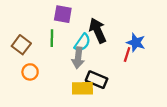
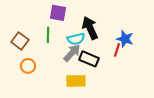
cyan semicircle: (82, 43) -> (76, 39), turned 42
gray arrow: (78, 58) -> (72, 53), turned -144
black rectangle: (97, 80) -> (89, 59), moved

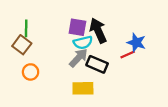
purple square: (58, 13) -> (77, 27), moved
green line: (48, 35) -> (26, 28), moved
red line: (117, 50) -> (128, 55), turned 48

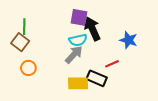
purple square: (77, 27) -> (79, 17), moved
red line: (128, 55) -> (112, 64), moved
black rectangle: (97, 64) -> (97, 78), moved

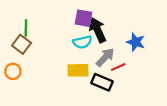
gray arrow: (74, 55) -> (105, 57), moved
orange circle: (28, 68) -> (13, 71), moved
yellow rectangle: (78, 83) -> (78, 70), moved

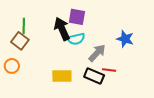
black arrow: (98, 30) -> (62, 29), moved
red line: (118, 67) -> (109, 70), moved, turned 32
yellow rectangle: (78, 70) -> (62, 76), moved

